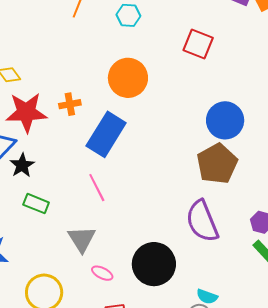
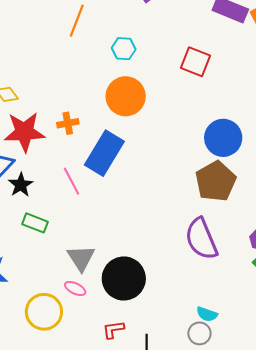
cyan hexagon: (128, 15) -> (124, 49), moved
pink line: (97, 188) -> (72, 181), moved
black circle: (154, 264) -> (124, 278), moved
pink ellipse: (102, 273) -> (75, 288), moved

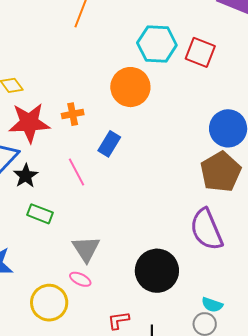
cyan hexagon: (124, 49) -> (157, 44), moved, size x1.6
blue rectangle: (104, 153) -> (109, 144), size x0.6
black circle: (124, 278) -> (157, 271), moved

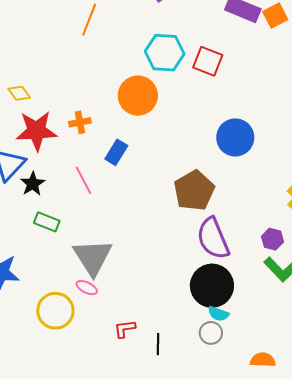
brown pentagon: (221, 172) -> (194, 191), moved
gray triangle: (86, 249) -> (93, 257), size x1.4
black circle: (157, 271) -> (212, 286), moved

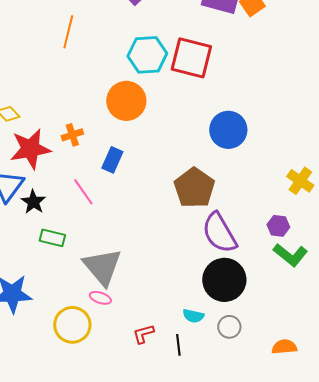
red square: (208, 61) -> (191, 58), size x1.4
cyan semicircle: (218, 314) -> (193, 316), moved

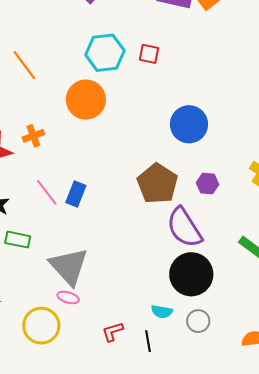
orange line: (68, 32) -> (24, 65), moved, turned -48
red square: (191, 58) -> (149, 54), size x0.5
blue rectangle: (112, 160) -> (76, 194), moved
purple hexagon: (278, 226) -> (207, 184), moved

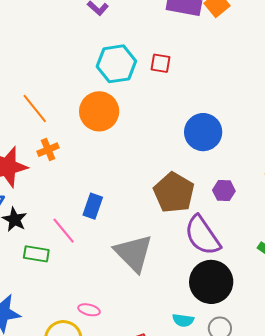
orange line: (24, 65) -> (35, 109), moved
pink line: (47, 192) -> (64, 231), moved
gray triangle: (69, 266) -> (134, 253), moved

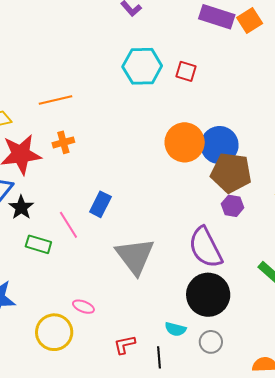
orange line: (35, 109) -> (55, 100), turned -72
orange circle: (99, 111) -> (185, 142), moved
brown pentagon: (174, 193) -> (231, 173), moved, turned -30

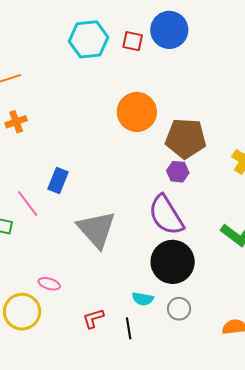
blue circle: (219, 145) -> (169, 30), moved
purple hexagon: (233, 206) -> (178, 172), moved

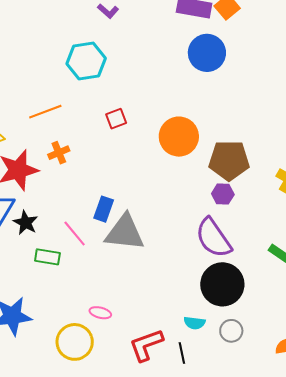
cyan hexagon: (89, 39) -> (86, 61), moved
red square: (133, 41) -> (116, 119), moved, turned -30
gray triangle: (96, 229) -> (125, 232), moved, turned -39
red L-shape: (93, 318) -> (146, 345), size x1.6

